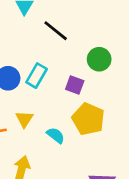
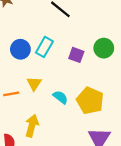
green circle: (99, 59) -> (104, 48), moved
yellow pentagon: (88, 119) -> (90, 101), moved

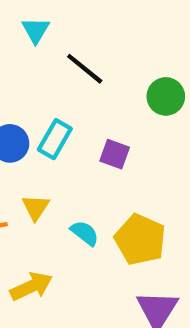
green circle: (104, 48) -> (166, 96), moved
yellow arrow: (32, 126) -> (31, 286), turned 50

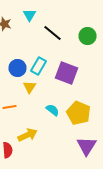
green circle: (166, 96) -> (88, 36), moved
purple square: (115, 154) -> (66, 73), size x1.6
yellow triangle: (36, 207) -> (30, 87), moved

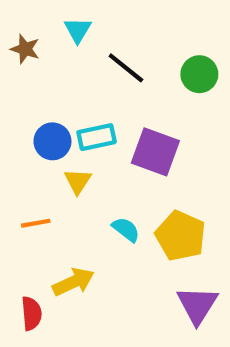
cyan rectangle: (38, 66) -> (97, 137), turned 48

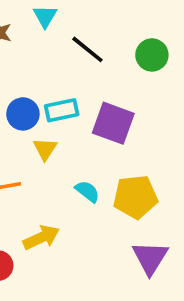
yellow pentagon: (180, 236) -> (135, 197), turned -30

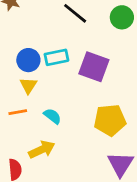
yellow triangle: (45, 149) -> (28, 85), moved
cyan semicircle: (87, 191) -> (52, 116), moved

